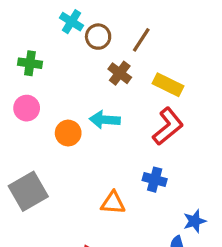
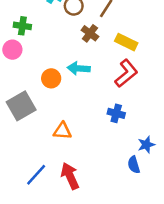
pink circle: (27, 108) -> (12, 50), moved
gray square: (28, 191) -> (21, 106), moved
orange triangle: (113, 203) -> (62, 131), moved

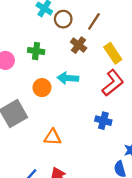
green cross: (22, 26) -> (36, 51), moved
yellow rectangle: (126, 42) -> (113, 53), turned 30

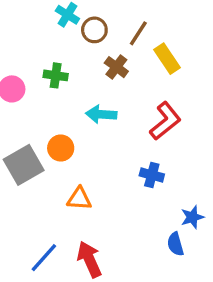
yellow rectangle: (113, 53) -> (167, 59), moved
orange circle: (42, 88) -> (61, 148), moved

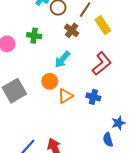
cyan arrow: (101, 114) -> (62, 59), turned -54
orange circle: (61, 148) -> (50, 81), moved
orange triangle: (79, 199) -> (65, 96), moved, turned -35

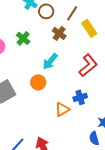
green cross: (34, 36) -> (23, 38), turned 32
orange triangle: (65, 96) -> (62, 109), moved
blue cross: (93, 97) -> (80, 97), turned -32

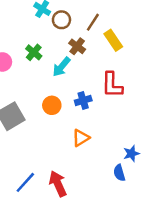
cyan arrow: (50, 61) -> (61, 67), moved
red L-shape: (88, 65) -> (112, 85), turned 130
blue cross: (80, 97) -> (83, 101), moved

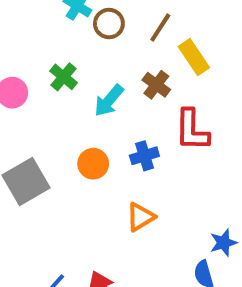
brown cross: (77, 46) -> (156, 85), moved

